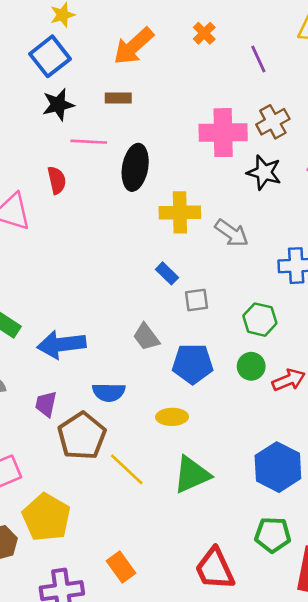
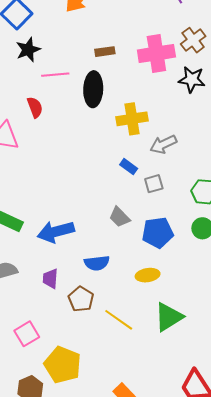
brown rectangle: (118, 98) -> (105, 52), moved
gray arrow: (232, 233) -> (163, 144), moved, turned 128
brown pentagon: (82, 436) -> (81, 299), size x0.7

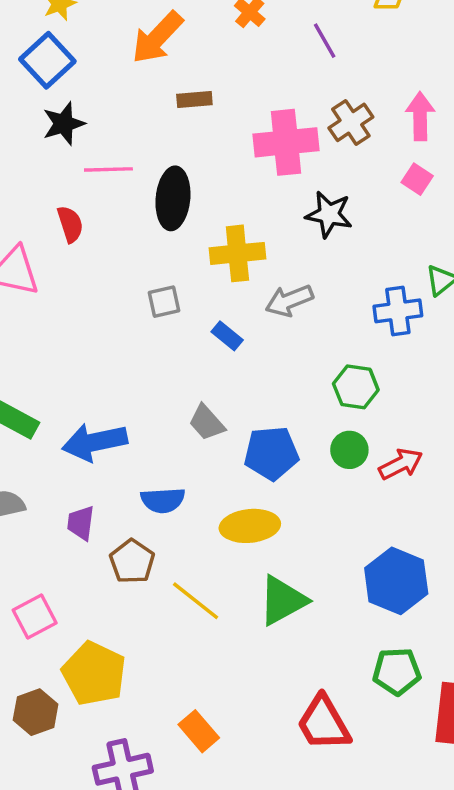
brown rectangle: (105, 52) -> (194, 99), moved
black star: (192, 79) -> (329, 214), moved
gray square: (154, 184) -> (164, 302), moved
yellow ellipse: (148, 275) -> (250, 526), size x1.4

